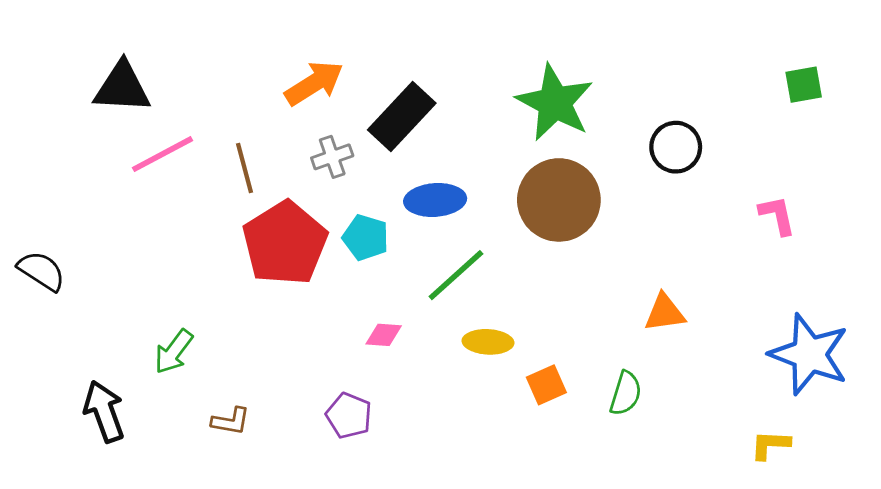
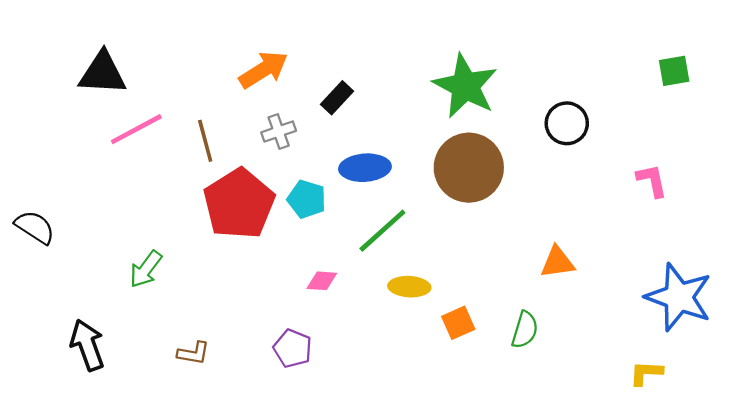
black rectangle: (402, 117) -> (337, 98), size x0.6
green arrow: (174, 352) -> (146, 269), moved

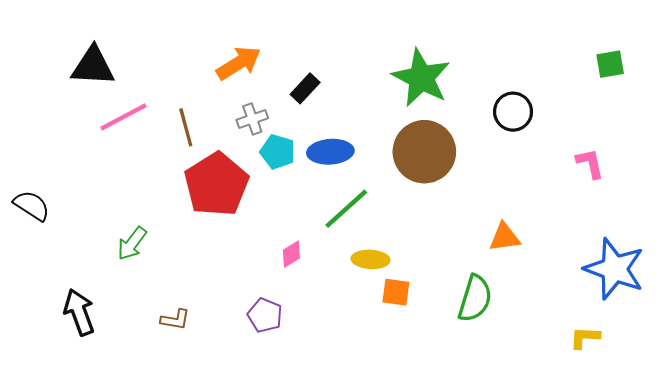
cyan pentagon: (307, 199) -> (278, 152), moved
pink diamond: (322, 281) -> (291, 254), turned -36
orange square: (458, 323) -> (396, 292), moved, turned 32
green semicircle: (525, 330) -> (475, 298), size x1.4

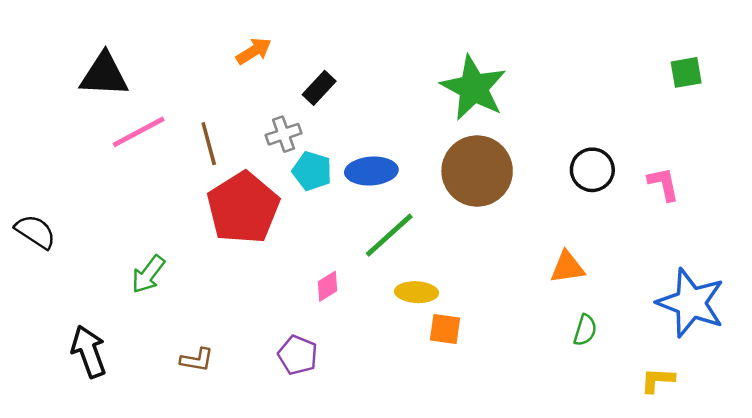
orange arrow: (239, 63) -> (254, 51), moved, size x0.7
black rectangle: (305, 88) -> (319, 88), moved
black circle: (513, 112) -> (592, 170), moved
green semicircle: (475, 298) -> (585, 330), moved, size x0.6

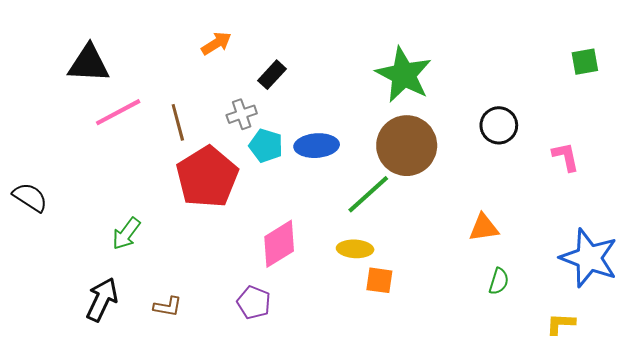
black circle: (592, 170) -> (499, 125), moved
green line: (389, 235) -> (368, 194), moved
pink diamond: (327, 286) -> (279, 244), size x1.8
black arrow: (89, 352) -> (102, 300), moved, turned 45

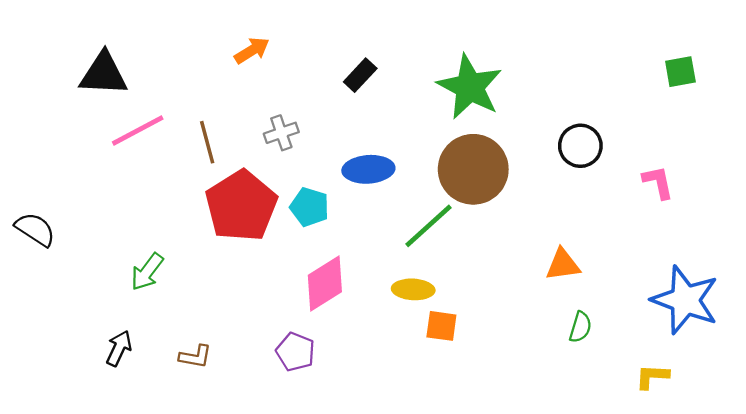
black rectangle: (272, 75) -> (360, 75), moved
cyan pentagon: (266, 146) -> (310, 207), moved
black arrow: (102, 300) -> (119, 348), size x0.7

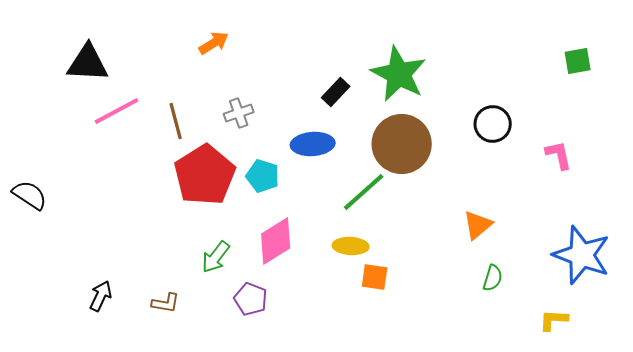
black rectangle: (360, 75) -> (336, 92), moved
orange triangle: (563, 265) -> (478, 225), turned -32
green arrow: (147, 272) -> (216, 257), moved

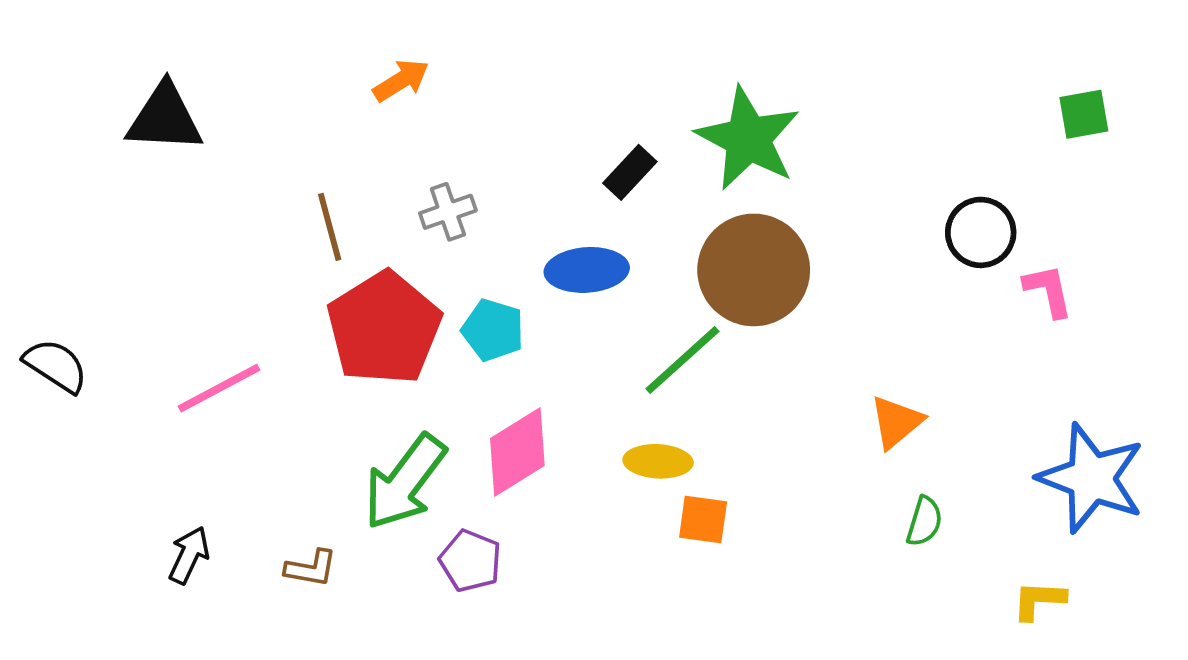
pink line: (117, 111) -> (219, 388), moved
black circle: (493, 124) -> (981, 232), moved
green arrow: (216, 257) -> (405, 482), size x1.6

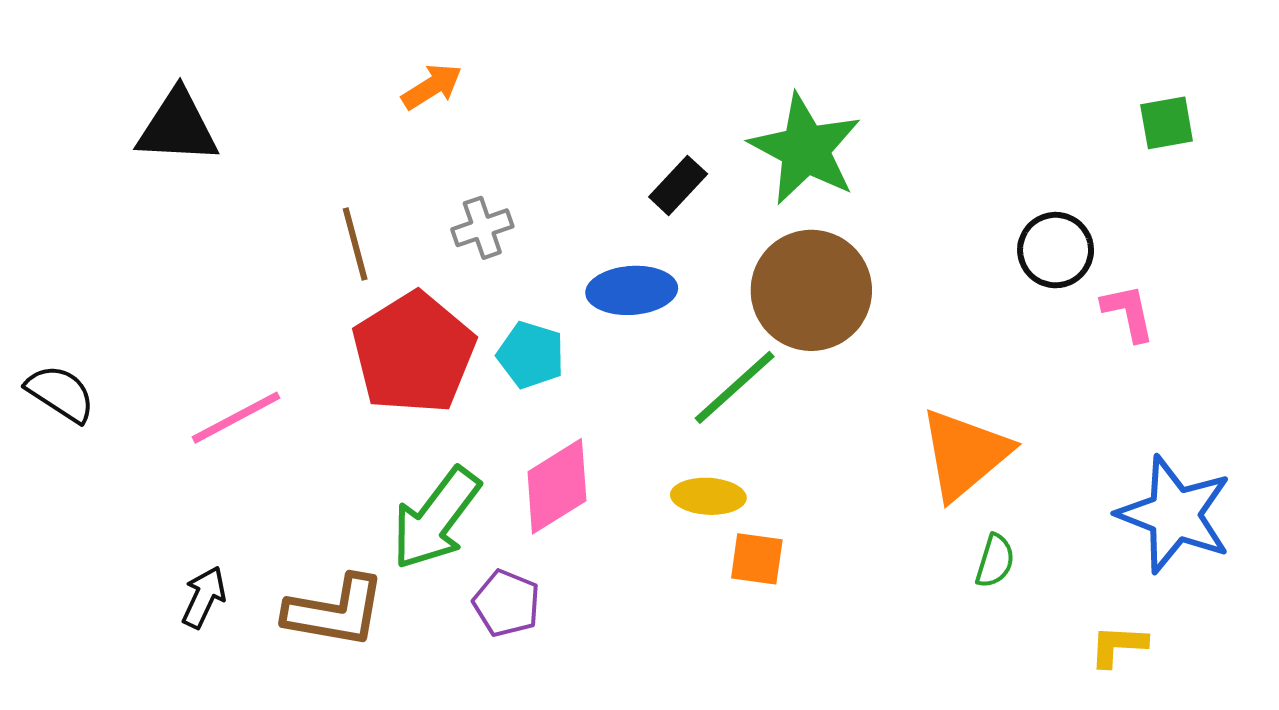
orange triangle: (896, 422) -> (965, 454), size x1.6
brown L-shape: (311, 568) -> (335, 611), size x1.8

